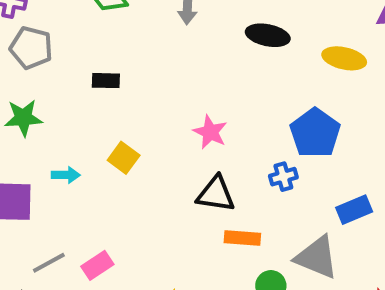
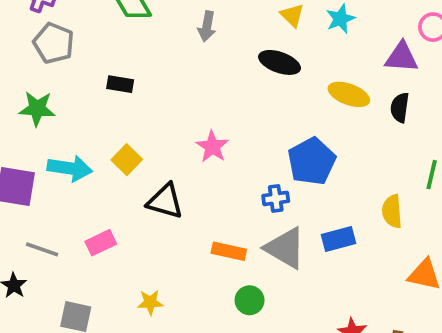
cyan arrow: (66, 175) -> (70, 168), size x1.6
black triangle: (216, 194) -> (165, 201), moved
gray triangle: (317, 257) -> (285, 248), moved
gray line: (49, 263) -> (42, 249), turned 40
pink rectangle: (97, 265) -> (101, 243), moved

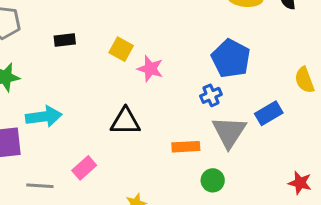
yellow square: (127, 160) -> (121, 49), moved
gray triangle: (285, 248) -> (229, 132), turned 48

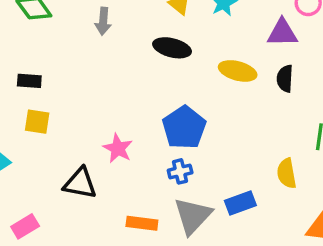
yellow square: (121, 49) -> (37, 122), moved, turned -30
blue pentagon: (231, 59) -> (184, 128), moved
pink star: (150, 69) -> (118, 148), moved

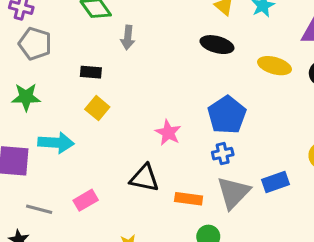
gray arrow: (103, 21) -> (128, 37), moved
yellow square: (37, 122) -> (97, 108), turned 30
black triangle: (80, 183) -> (144, 178), moved

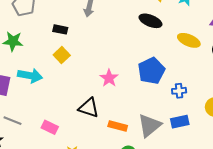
blue cross: (223, 154) -> (179, 91), moved
pink rectangle: (86, 200) -> (50, 127), moved, turned 49

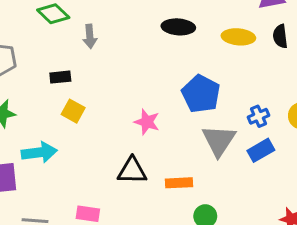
blue cross: (179, 91) -> (258, 116), moved
gray triangle: (150, 125) -> (219, 141), moved

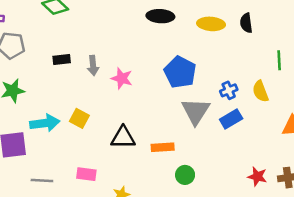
gray arrow: (90, 36) -> (93, 66), moved
yellow square: (73, 111) -> (79, 118), moved
pink star: (147, 122) -> (122, 78), moved

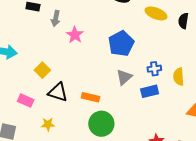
gray triangle: (196, 111) -> (124, 77), size x0.7
yellow square: (79, 118) -> (42, 70), moved
black triangle: (123, 138) -> (58, 92), moved
green circle: (185, 175) -> (101, 124), size x1.6

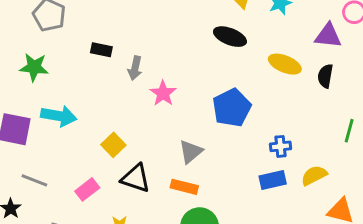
gray triangle: (124, 77) -> (191, 152), moved
yellow semicircle: (179, 77) -> (314, 175), moved, turned 66
pink rectangle: (26, 100) -> (87, 189), turned -63

